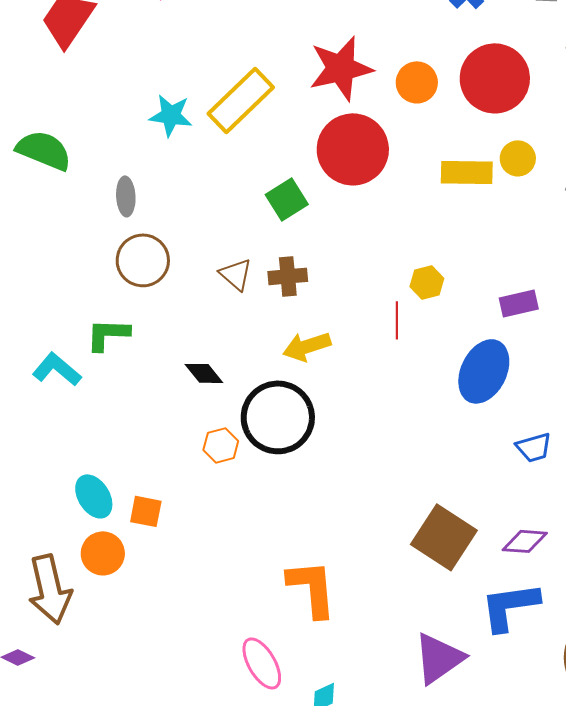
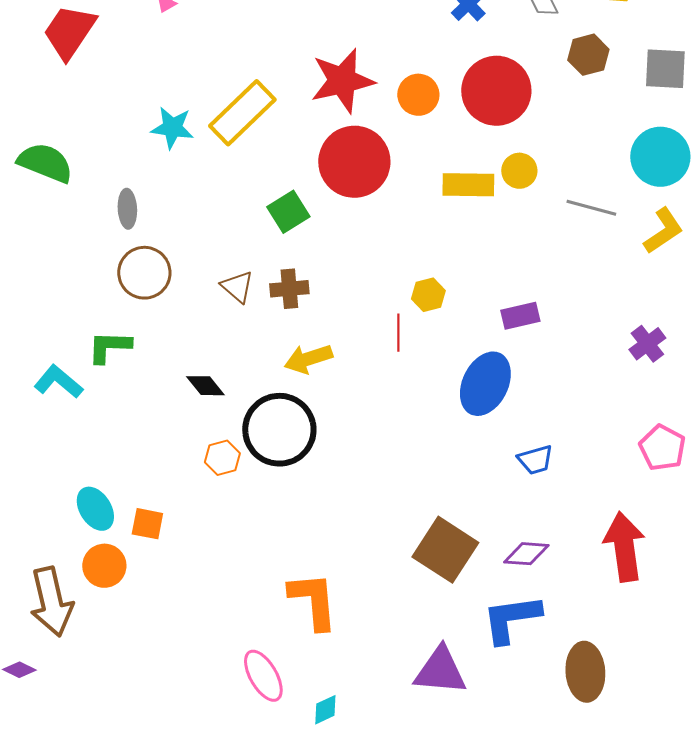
purple triangle: (439, 658) -> (440, 671), turned 40

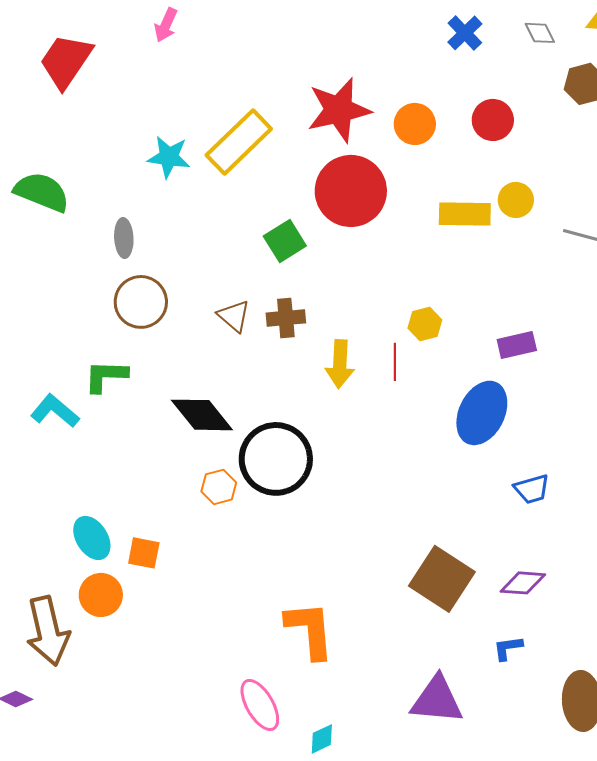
red circle: (496, 91) -> (493, 120), size x0.6
yellow arrow: (308, 359) -> (340, 364), moved, turned -69
black diamond: (205, 386) -> (202, 415), size x1.6
blue L-shape: (511, 619) -> (508, 648), size x0.5

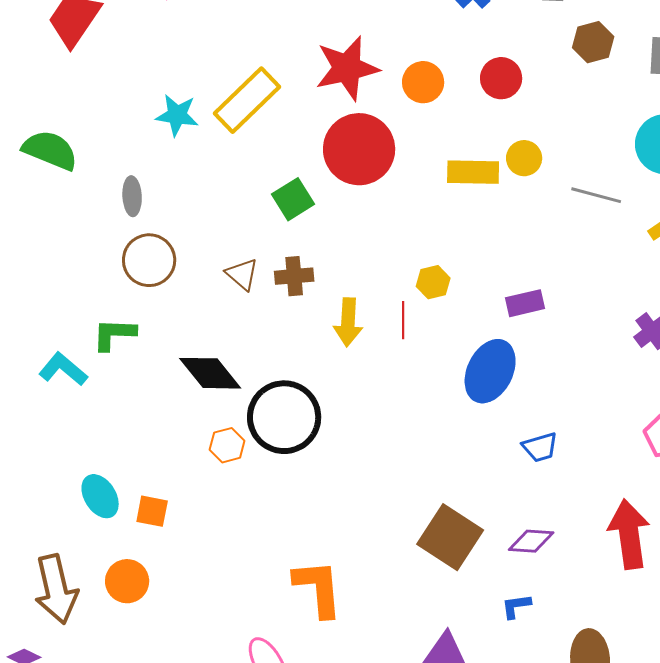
orange circle: (101, 595) -> (127, 581), moved

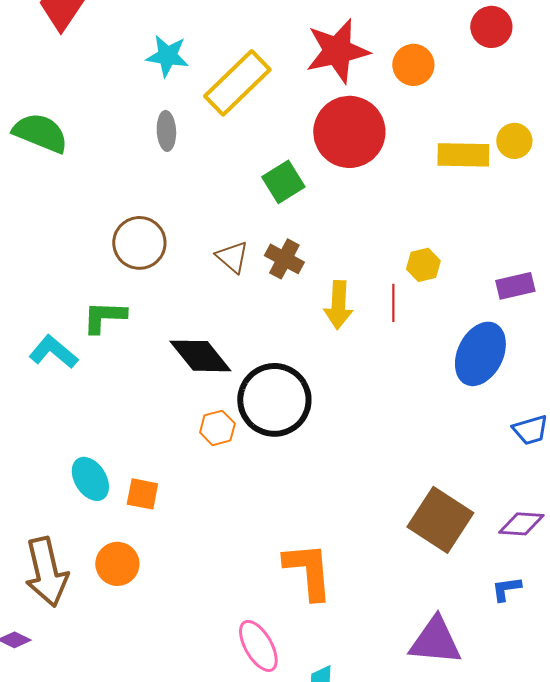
red circle: (501, 78) -> (491, 27), moved
cyan star: (177, 115) -> (167, 56), moved
gray ellipse: (132, 196) -> (166, 131), moved
brown cross: (294, 276) -> (284, 259), turned 33

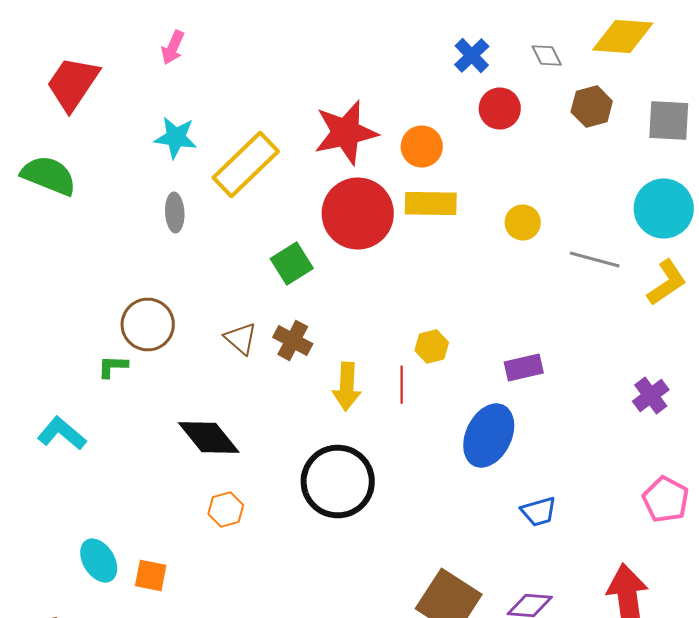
green semicircle: (40, 133) -> (49, 176), moved
yellow rectangle: (463, 155) -> (431, 204), moved
green L-shape: (104, 317) -> (113, 366), moved, size x0.7
black circle: (274, 400) -> (338, 482), moved

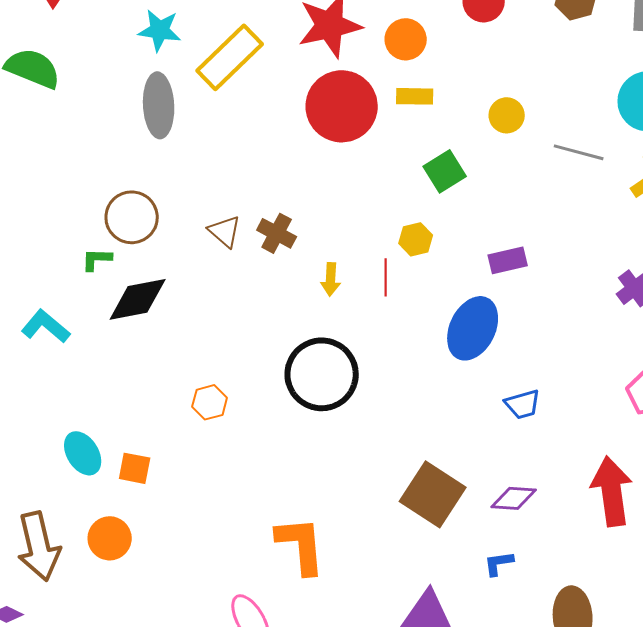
yellow rectangle: (431, 204) -> (415, 96), size x0.7
gray ellipse: (175, 212) -> (159, 105), size x1.6
green square: (292, 264) -> (445, 171), moved
yellow arrow: (347, 386) -> (331, 279), size x0.7
black diamond: (209, 438) -> (138, 299), moved, turned -62

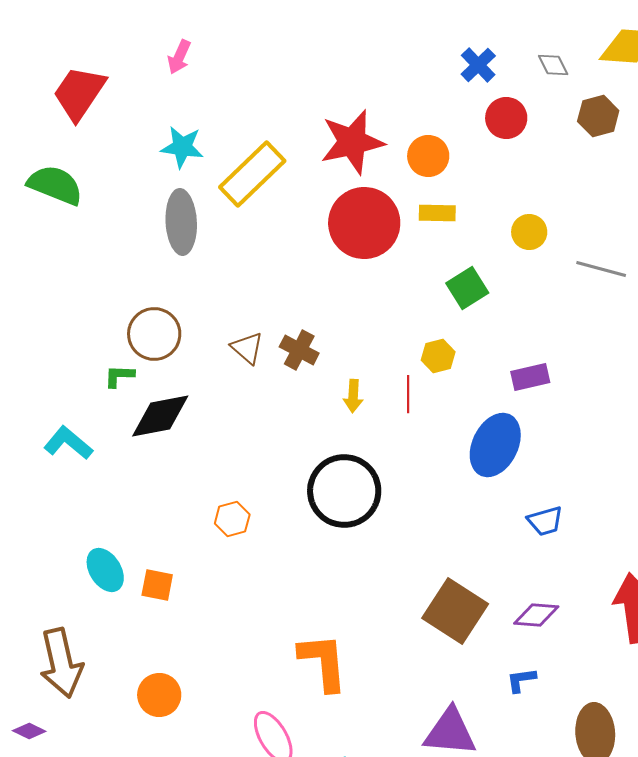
orange circle: (110, 538) -> (159, 695), moved

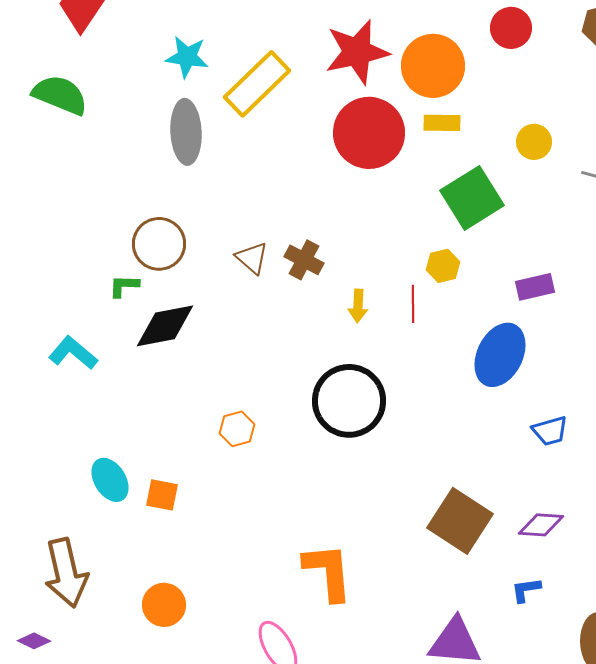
orange circle: (428, 156) -> (433, 66), size x1.5
green square: (467, 288) -> (472, 198), size x1.5

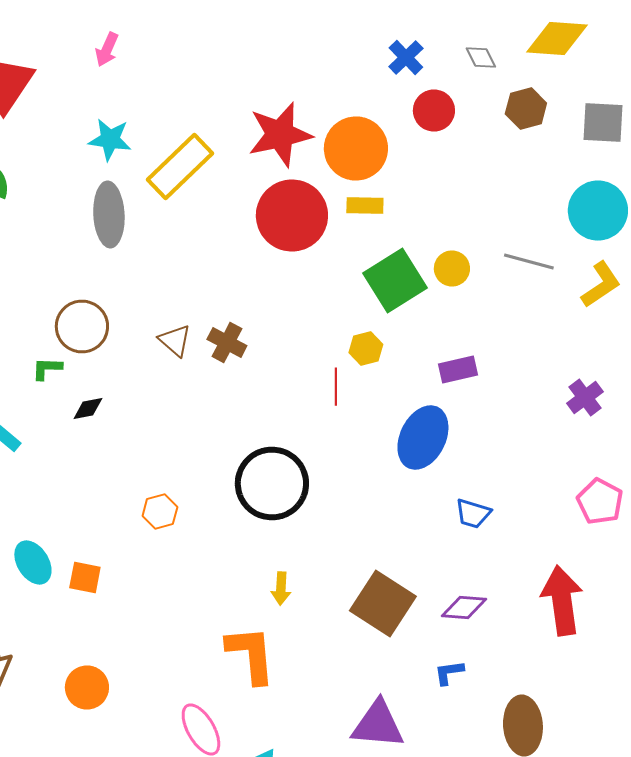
yellow circle: (534, 142) -> (452, 268), moved
yellow arrow: (358, 306) -> (281, 588), moved
black diamond: (165, 326) -> (88, 408), size x0.5
blue trapezoid: (550, 431) -> (473, 514), turned 33

